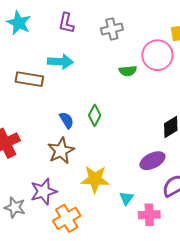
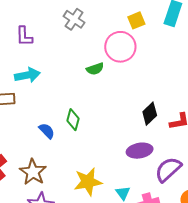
gray cross: (112, 29) -> (74, 19), moved, turned -30
brown star: (61, 151) -> (33, 172), moved
purple ellipse: (152, 161) -> (140, 151), turned 30

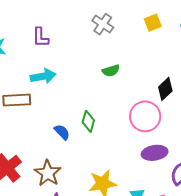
gray cross: (74, 19) -> (103, 24), moved
pink circle: (120, 47) -> (145, 116), moved
black diamond: (150, 114) -> (165, 89), moved

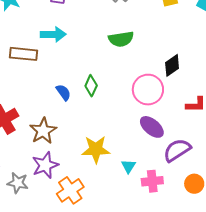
green semicircle: (111, 71) -> (121, 39), size x1.4
purple ellipse: (155, 153) -> (152, 127), turned 40

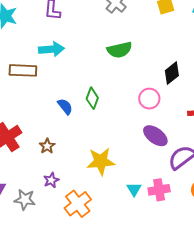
pink circle: (148, 90) -> (149, 99), size x0.7
brown star: (43, 131) -> (47, 146), size x0.6
purple star: (45, 165) -> (51, 180), size x0.6
cyan triangle: (128, 166) -> (134, 189), moved

